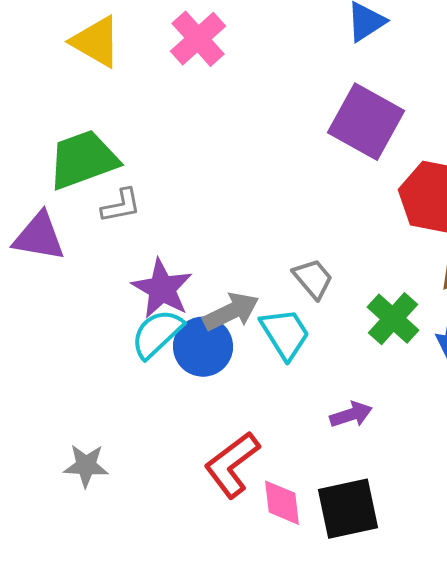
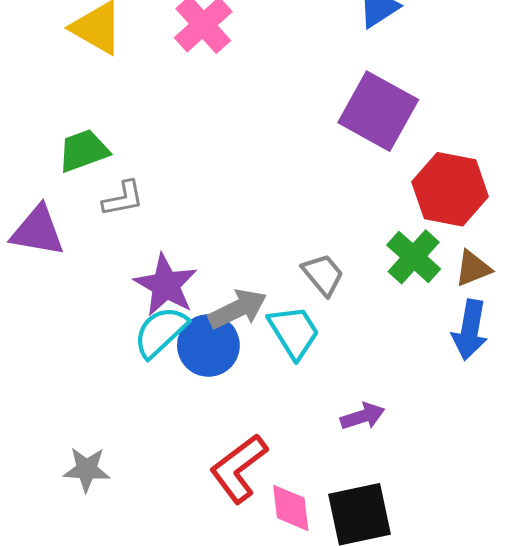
green trapezoid: (83, 160) -> (83, 151), size x0.7
green cross: (393, 319) -> (414, 257), moved

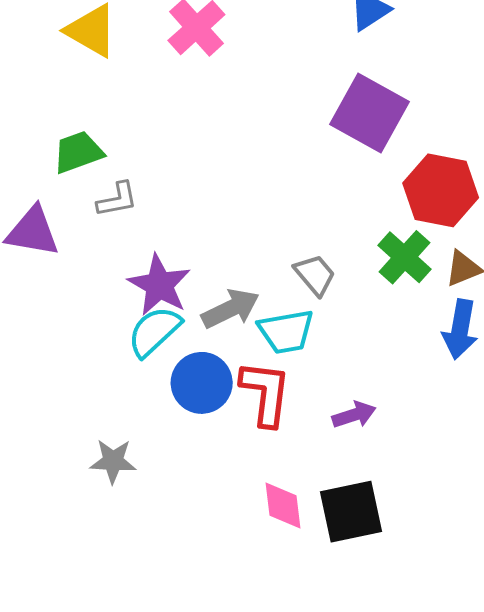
cyan trapezoid: (294, 332) -> (286, 331), turned 112
blue circle: (208, 345) -> (202, 383), moved
red L-shape: (239, 468) -> (265, 393), moved, turned 134
gray star: (87, 469) -> (113, 461), moved

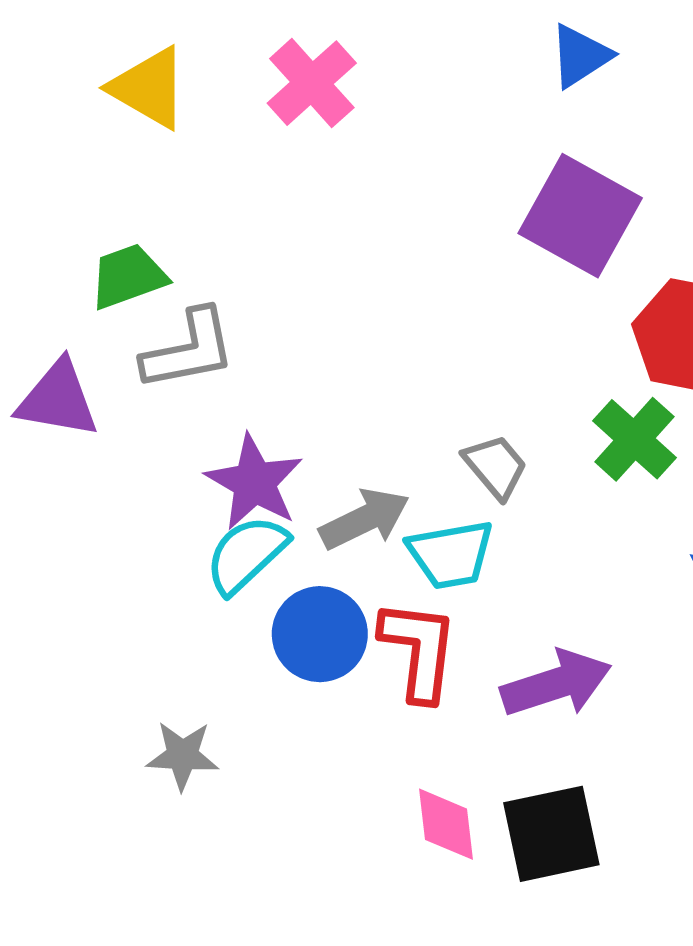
gray L-shape: (117, 200) -> (189, 350), size x1.5
purple arrow: (354, 415) -> (556, 684), size x1.6

